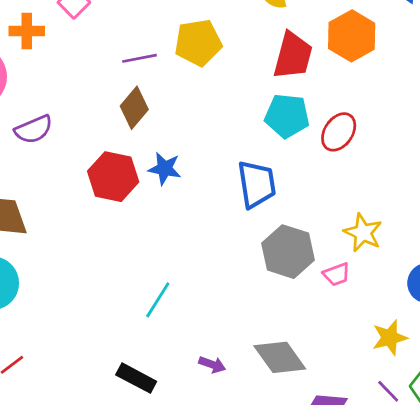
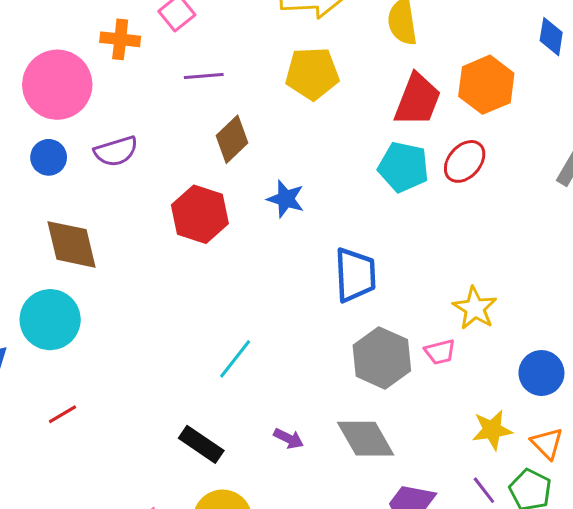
purple line: (140, 58) -> (204, 76), moved
red ellipse: (339, 132) -> (465, 161), moved
blue star: (165, 169) -> (286, 199), moved
blue trapezoid: (257, 184) -> (355, 275), moved
gray hexagon: (288, 252) -> (382, 358), moved

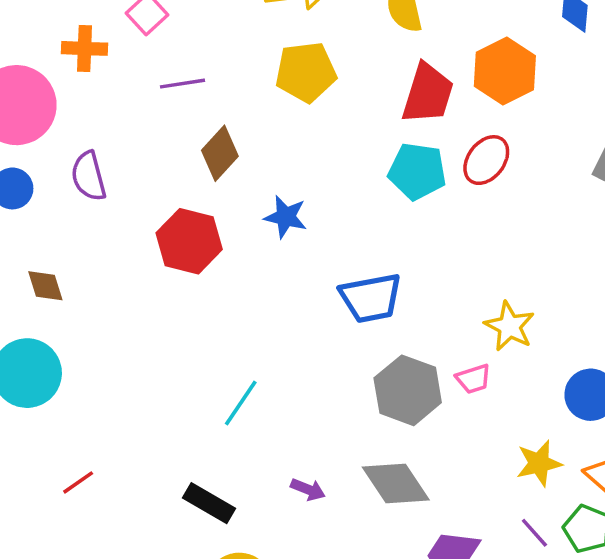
purple semicircle: (116, 151) -> (89, 176), turned 96
brown diamond: (72, 244) -> (45, 286), size x0.6
blue trapezoid: (355, 275) -> (371, 298), turned 86
red line: (63, 414) -> (78, 482), moved

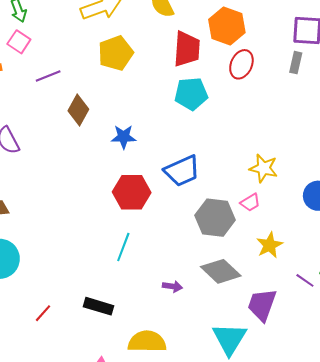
red ellipse: (486, 160) -> (241, 64), moved
red hexagon: (189, 241) -> (132, 192), moved
yellow star: (539, 463) -> (270, 245), moved
black rectangle: (209, 503) -> (98, 306), moved

